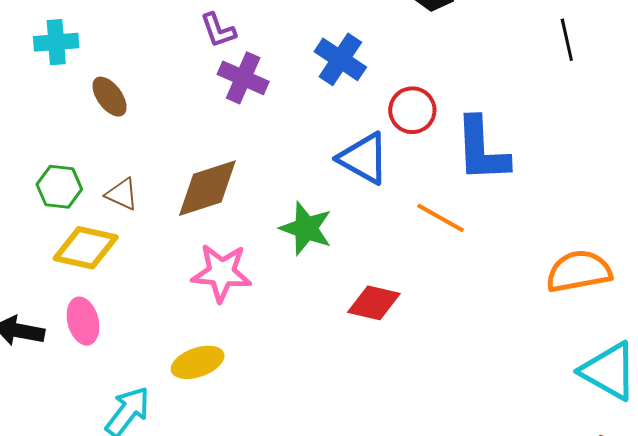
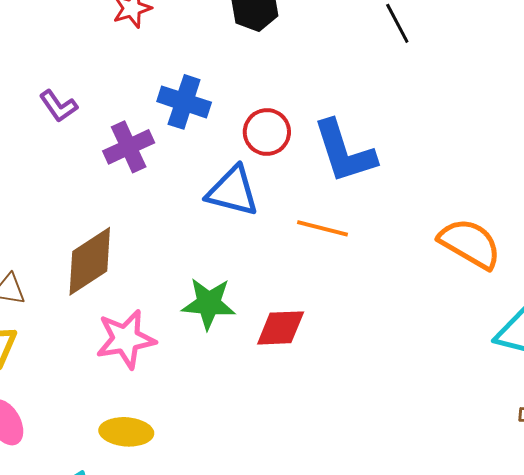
purple cross: (243, 78) -> (129, 147), moved, turned -33
green star: (306, 228) -> (209, 303), moved
orange semicircle: (579, 271) -> (470, 243), turned 56
yellow ellipse: (198, 362) -> (126, 432), turned 39

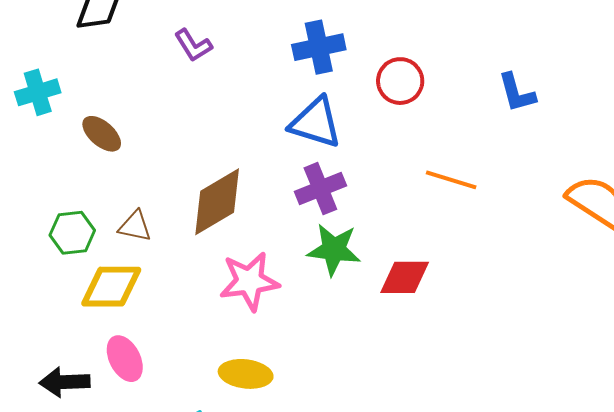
blue cross: (184, 102) -> (319, 47), turned -33
purple cross: (129, 147) -> (320, 189), moved
blue L-shape: (344, 152) -> (517, 93), moved, size x0.6
blue triangle: (233, 191) -> (316, 123), moved

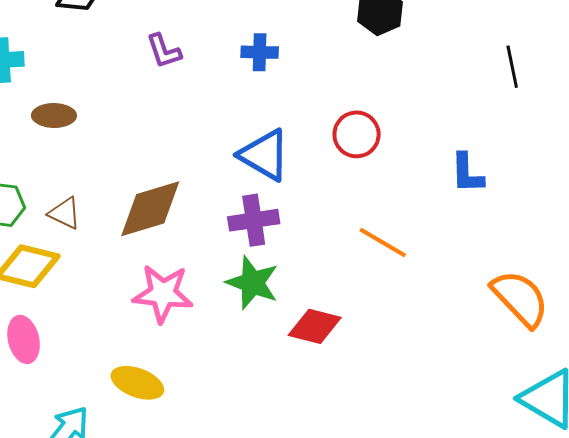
blue cross: (319, 47) -> (260, 52), moved, size x0.7
brown ellipse: (102, 134) -> (54, 116), turned -54

